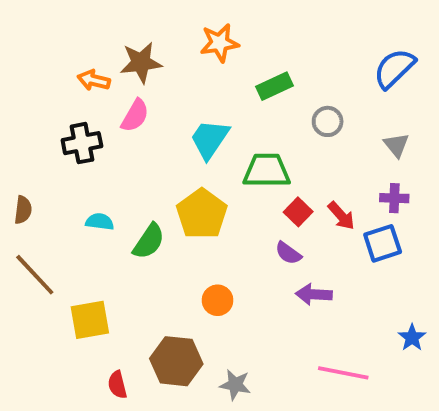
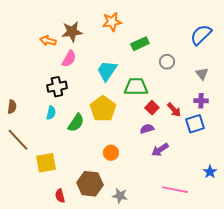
black cross: (82, 143) -> (57, 87), moved
cyan semicircle: (100, 222) -> (51, 113), turned 96
purple semicircle: (288, 253) -> (147, 129), turned 128
purple arrow: (314, 294) -> (160, 150), turned -36

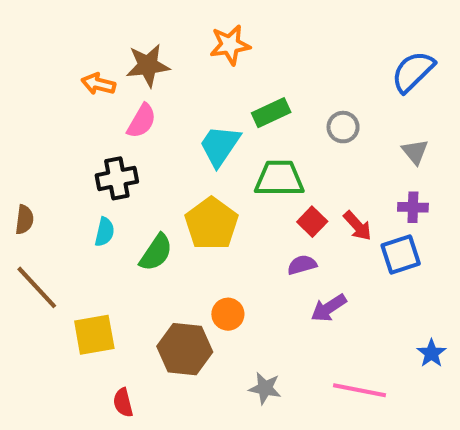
green rectangle: (140, 44) -> (271, 113), moved
brown hexagon: (90, 184) -> (185, 349), moved
gray star: (120, 196) -> (265, 388), moved

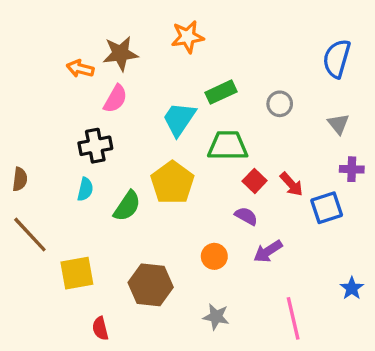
blue semicircle: (413, 72) -> (337, 59), turned -30
purple cross: (413, 207) -> (352, 169), moved
purple semicircle: (302, 265) -> (246, 216), turned 45
orange circle: (228, 314) -> (214, 256), moved
pink line: (359, 390) -> (293, 318), turned 66

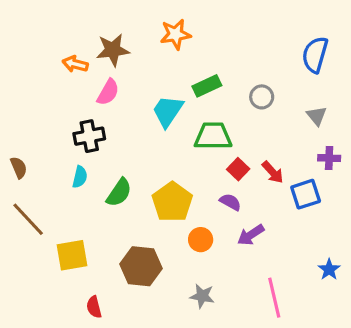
brown semicircle: (20, 179) -> (19, 167), turned -30
yellow pentagon: (172, 183) -> (172, 202), moved

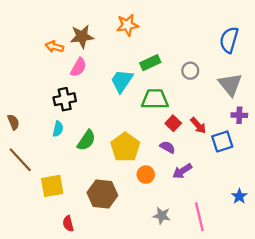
gray triangle: (317, 116) -> (230, 84), size x1.6
gray star: (202, 296) -> (162, 216), moved

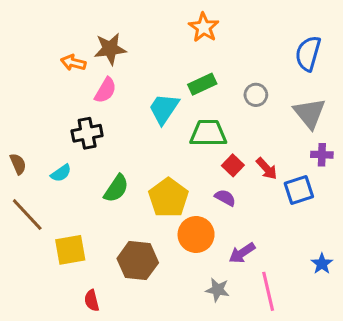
orange star: (127, 25) -> (204, 27), moved, turned -30
cyan semicircle: (58, 129) -> (61, 173), moved, turned 42
purple arrow: (182, 171) -> (242, 253), moved
orange circle: (146, 175) -> (196, 235), size x1.5

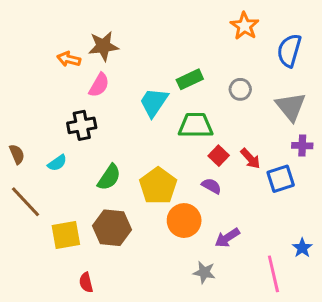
orange star: (204, 27) -> (245, 26), moved
brown hexagon: (138, 261) -> (112, 228), moved
pink line: (268, 291) -> (273, 274), moved

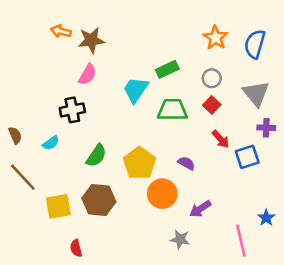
orange star: (245, 26) -> (216, 38), moved
orange arrow: (69, 59) -> (61, 31), moved
red square: (219, 156) -> (212, 105), moved

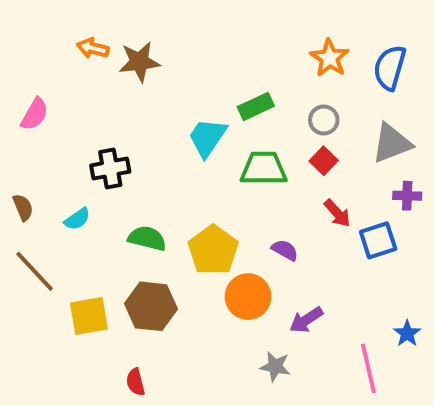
pink semicircle: (87, 74) -> (35, 114), moved
gray triangle: (256, 93) -> (392, 143), turned 48
green semicircle: (96, 156) -> (147, 238), turned -110
red semicircle: (76, 248) -> (135, 382), moved

